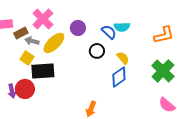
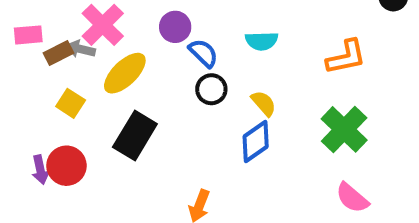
purple circle: (78, 28) -> (175, 27), moved
blue semicircle: (109, 32) -> (203, 53), moved
gray arrow: (32, 41) -> (81, 49), moved
black rectangle: (43, 71) -> (135, 136), moved, turned -55

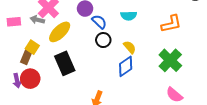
pink rectangle: (28, 35) -> (14, 22), moved
brown rectangle: (58, 53) -> (26, 57), moved, turned -40
black rectangle: (135, 136) -> (65, 63), turned -55

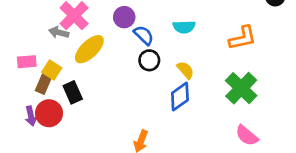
pink rectangle: (14, 22) -> (27, 62), moved
black rectangle: (65, 63) -> (73, 92), moved, size x0.7

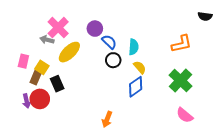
cyan semicircle: (184, 27) -> (134, 47), moved, turned -84
pink rectangle: (27, 62) -> (23, 61), turned -72

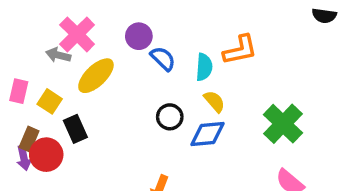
orange L-shape: (182, 44) -> (240, 50), moved
black circle: (113, 60) -> (170, 117), moved
brown rectangle: (36, 78) -> (29, 139), moved
blue diamond: (136, 87) -> (208, 134), turned 30

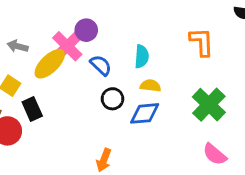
pink cross: (77, 34) -> (67, 46), moved
orange L-shape: (240, 50) -> (202, 42), moved, turned -80
blue semicircle: (163, 59) -> (101, 65), moved
yellow semicircle: (214, 101) -> (150, 86), turned -42

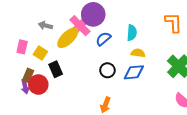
purple circle: (86, 30) -> (93, 14), size x1.5
blue semicircle: (101, 65) -> (103, 39), turned -84
black circle: (112, 99) -> (107, 70), moved

